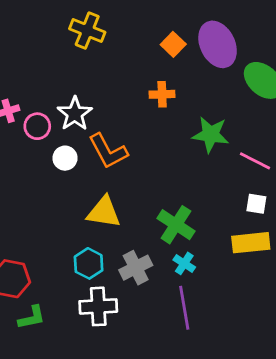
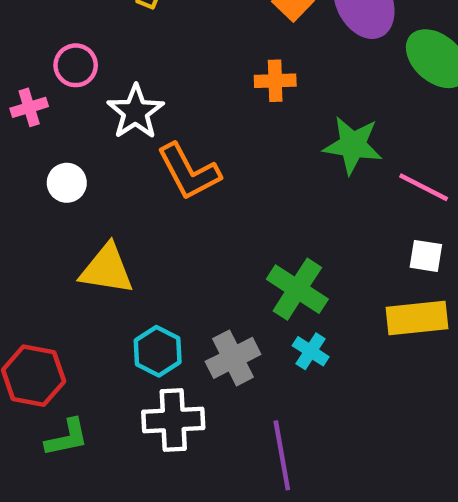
pink circle: (37, 126) -> (76, 65), moved
white circle: (65, 158) -> (67, 183), moved
yellow triangle: (104, 212) -> (107, 269), moved
purple line: (184, 308) -> (282, 455), moved

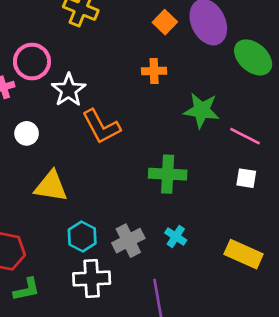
pink circle: (76, 65) -> (32, 62), size x1.4
green cross: (297, 289) -> (168, 174), moved, turned -30
yellow rectangle: (417, 318) -> (244, 254), moved, turned 30

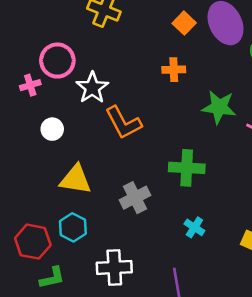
cyan hexagon: (82, 236) -> (73, 227), moved
gray cross: (128, 241) -> (135, 198), moved

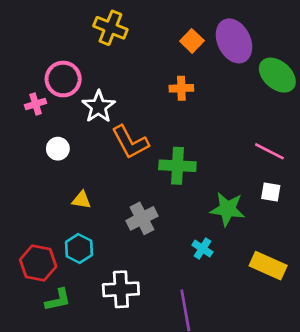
green star: (219, 107) -> (227, 209), moved
green cross: (187, 168) -> (177, 166), moved
yellow triangle: (75, 180) -> (82, 200), size x0.6

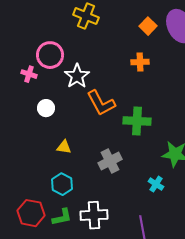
pink cross: (36, 104) -> (29, 74), turned 35
red hexagon: (38, 263) -> (31, 213), moved
green L-shape: (58, 300) -> (62, 217), moved

